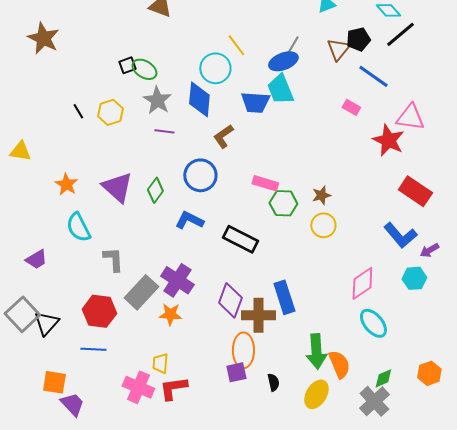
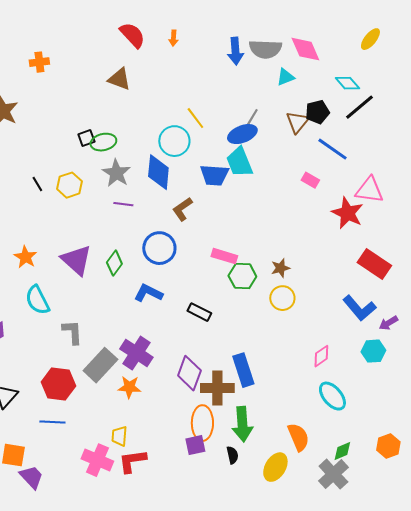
green ellipse: (144, 69) -> (103, 142), turned -45
black rectangle: (240, 239) -> (199, 312), size x0.7
pink diamond: (362, 283) -> (321, 356), size x0.7
green arrow: (316, 351) -> (242, 424), moved

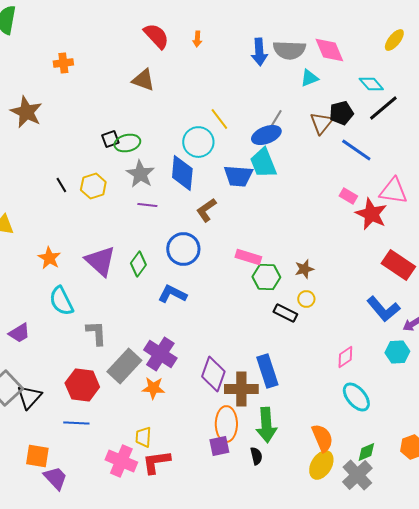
pink rectangle: (310, 180) -> (348, 196), moved
yellow circle: (282, 298) -> (306, 299), size x0.7
black rectangle: (199, 312) -> (285, 313), moved
yellow ellipse: (275, 467) -> (321, 465), moved

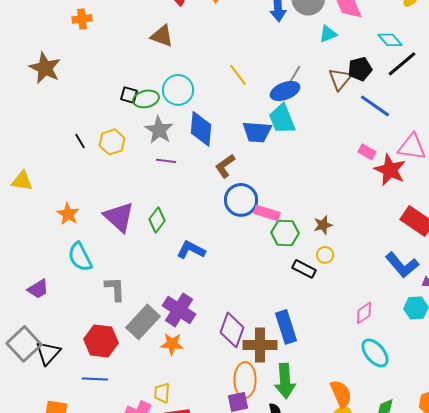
black square: (110, 139) -> (129, 95), turned 36
cyan circle: (198, 142) -> (178, 90), moved
blue circle: (183, 249) -> (241, 200), moved

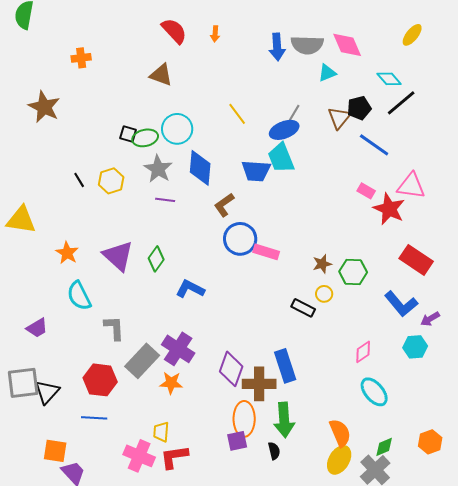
yellow triangle: (22, 181) -> (21, 220), size x1.4
green hexagon: (285, 233) -> (353, 272), moved
gray square: (24, 344) -> (23, 383), turned 36

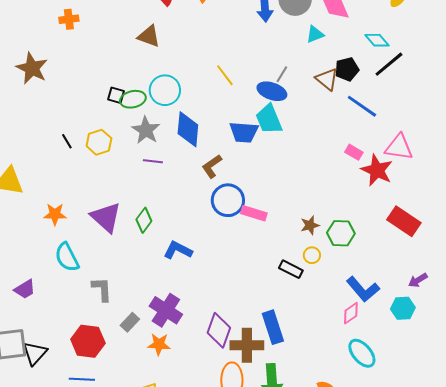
brown triangle: (339, 118) -> (327, 79), turned -30
blue ellipse: (284, 130) -> (272, 91), turned 40
orange star: (67, 253) -> (55, 214), turned -30
blue L-shape: (401, 304) -> (363, 289), moved
gray rectangle: (142, 361) -> (130, 322), size x0.6

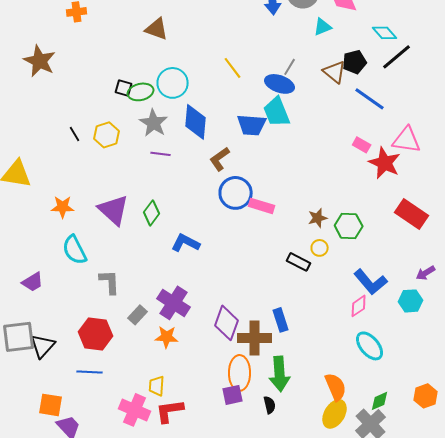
blue rectangle: (273, 327) -> (281, 320), size x0.7

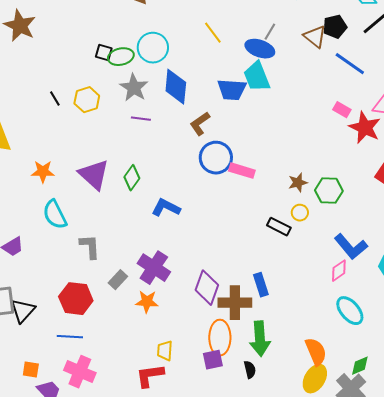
yellow trapezoid: (157, 386) -> (165, 351), moved
orange square: (51, 405) -> (31, 370), size x0.7
pink cross: (135, 410) -> (80, 372), moved

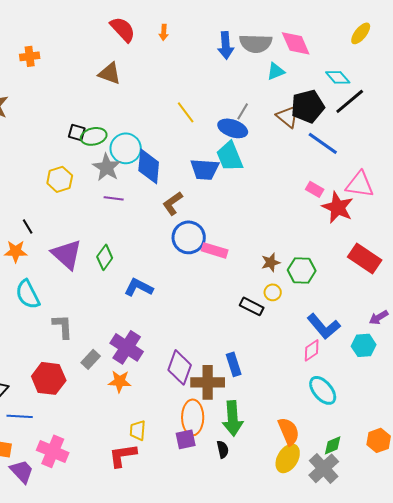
black pentagon: (335, 27) -> (308, 106), size x1.4
cyan circle: (153, 48) -> (126, 148), moved
black line: (55, 99) -> (28, 226), moved
blue line: (70, 337) -> (20, 416), moved

